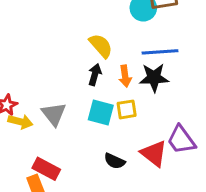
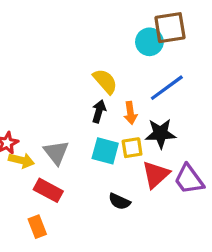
blue line: (160, 52) -> (167, 88), turned -32
black star: (154, 78) -> (160, 133), moved
red triangle: (154, 153) -> (156, 175), moved, turned 40
red rectangle: (46, 169) -> (48, 190), moved

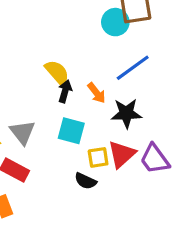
yellow semicircle: (105, 81) -> (57, 72), moved
orange arrow: (130, 113) -> (96, 93), turned -30
yellow square: (132, 148) -> (98, 157), moved

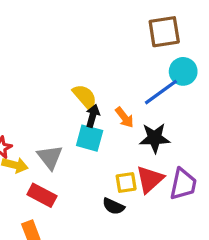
cyan circle: (115, 22) -> (183, 71), moved
cyan square: (71, 131) -> (90, 138), moved
purple trapezoid: (155, 159) -> (183, 184), turned -132

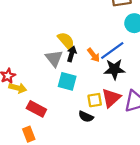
blue line: (161, 92) -> (112, 51), moved
cyan square: (90, 138) -> (67, 81), moved
gray triangle: (50, 157) -> (54, 58), moved

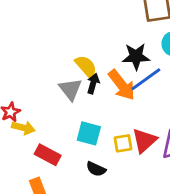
orange arrow: (94, 55) -> (122, 85), size x1.6
black star: (114, 69) -> (136, 56), moved
cyan square: (67, 81) -> (89, 133), moved
black semicircle: (86, 117) -> (96, 169), moved

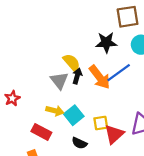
black star: (136, 56) -> (106, 42), moved
yellow arrow: (23, 128) -> (55, 111), moved
cyan square: (89, 133) -> (74, 115), turned 36
red triangle: (144, 141) -> (114, 134), moved

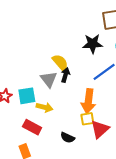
orange arrow: (100, 77) -> (88, 101), moved, turned 45
cyan square: (74, 115) -> (27, 96), moved, turned 30

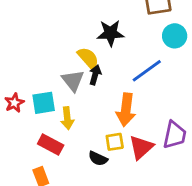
black star: (93, 44) -> (110, 33), moved
yellow arrow: (45, 107) -> (67, 118), turned 70
yellow square: (87, 119) -> (115, 142), moved

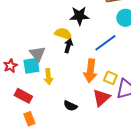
yellow semicircle: (88, 58) -> (63, 34), turned -30
gray triangle: (73, 80) -> (37, 54), moved
yellow square: (115, 142) -> (110, 78), moved, turned 32
red rectangle: (51, 145) -> (23, 96), moved

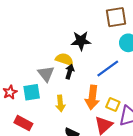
gray triangle: (37, 54) -> (46, 74), moved
yellow arrow: (48, 77) -> (60, 104), moved

